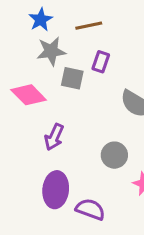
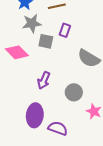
purple arrow: (54, 137) -> (44, 80), moved

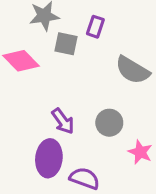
purple arrow: (44, 80) -> (63, 121), moved, turned -60

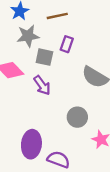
purple arrow: (63, 121) -> (42, 85), moved

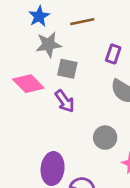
purple rectangle: (67, 44) -> (113, 54), moved

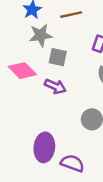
purple arrow: (65, 101) -> (55, 86), turned -30

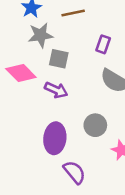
purple ellipse: (44, 147) -> (55, 138), moved
purple semicircle: (72, 163) -> (74, 172), turned 30

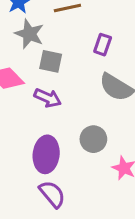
gray star: (41, 35) -> (29, 34), turned 30
purple semicircle: (74, 172) -> (52, 194), moved

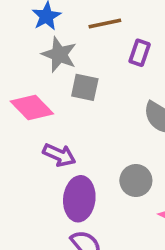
purple rectangle: (103, 45) -> (140, 53), moved
purple arrow: (48, 98) -> (59, 155), moved

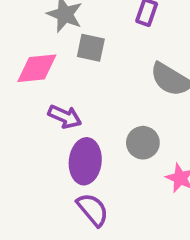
pink diamond: (32, 107) -> (37, 68), turned -51

